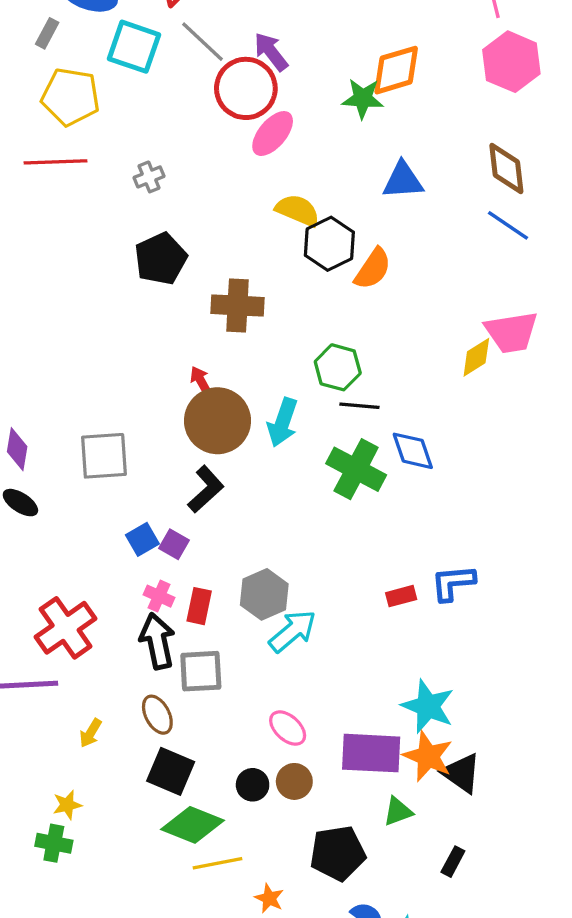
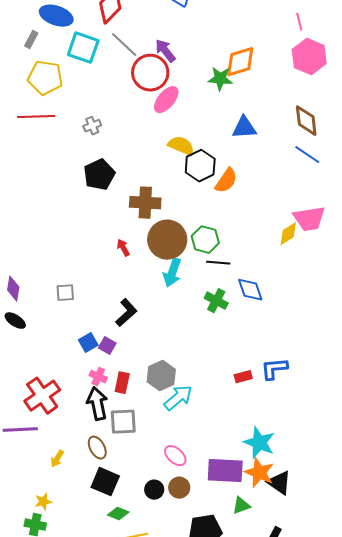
brown circle: (217, 421) -> (167, 240), moved
gray square: (104, 456) -> (65, 293), size x0.6
green cross: (356, 469) -> (216, 301), size x0.7
green diamond: (192, 825) -> (118, 514), size x0.6

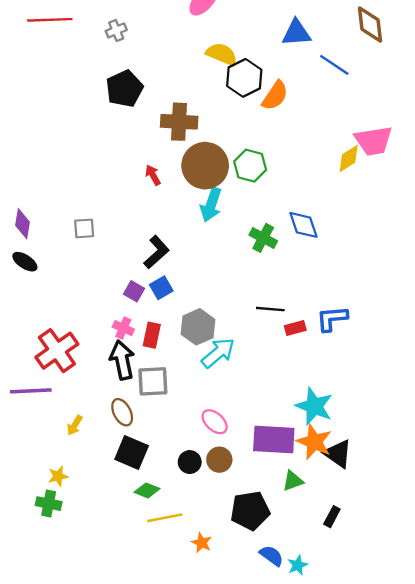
blue line: (307, 155) -> (334, 65), moved
black line: (218, 263) -> (270, 309), moved
blue square: (88, 343) -> (161, 288), moved

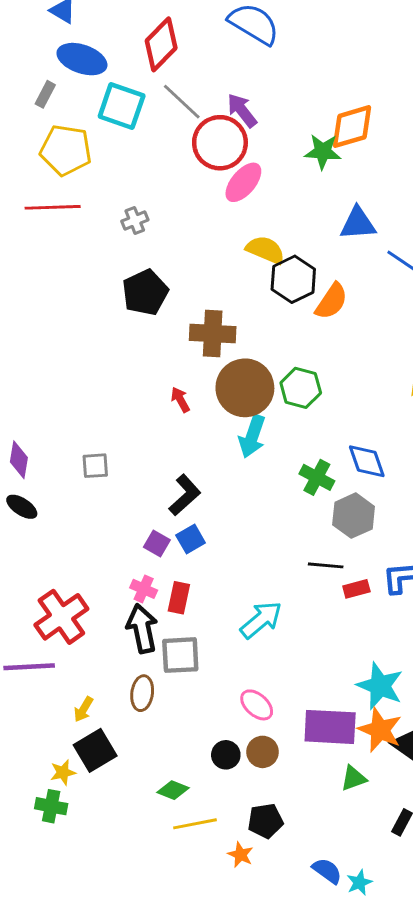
gray hexagon: (198, 327) -> (354, 516), moved
brown ellipse: (122, 412) -> (142, 693), turned 36
black square: (132, 453) -> (95, 750), moved, turned 36
black pentagon: (250, 511) -> (265, 821), moved, size x0.7

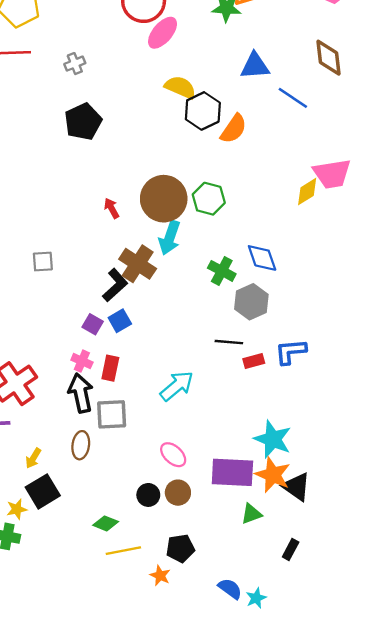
brown cross: (213, 334) -> (138, 264), moved, turned 30

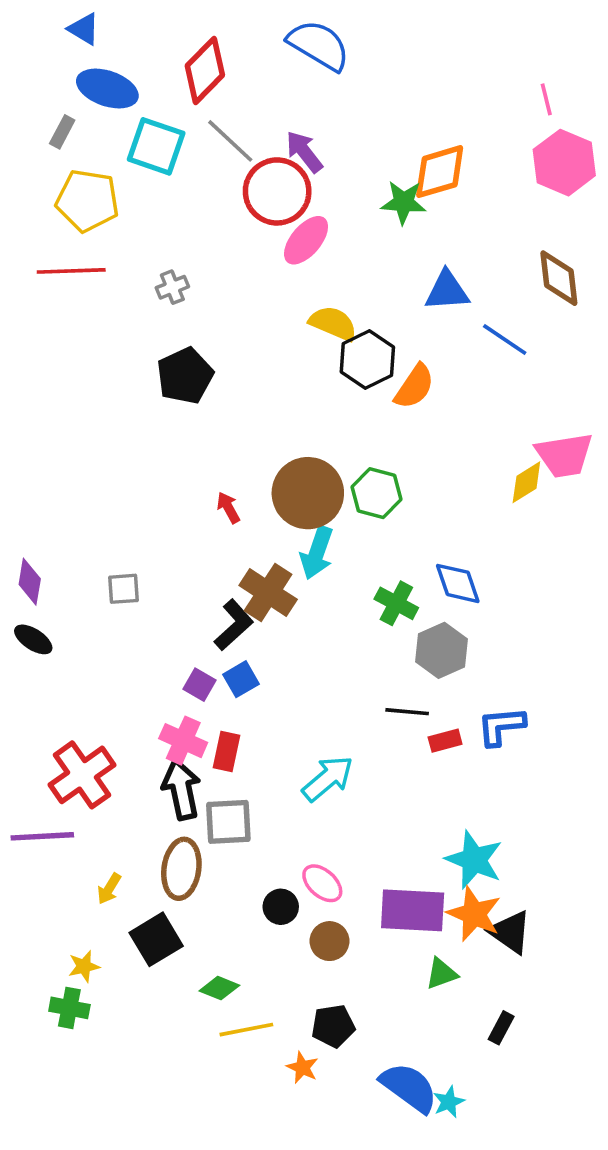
pink cross: (82, 361) -> (183, 741), size x1.4
brown ellipse: (81, 445) -> (181, 869), size x1.4
black square: (43, 491) -> (156, 939), moved
black circle: (148, 495) -> (281, 907), moved
blue semicircle: (230, 589) -> (409, 1087), size x1.6

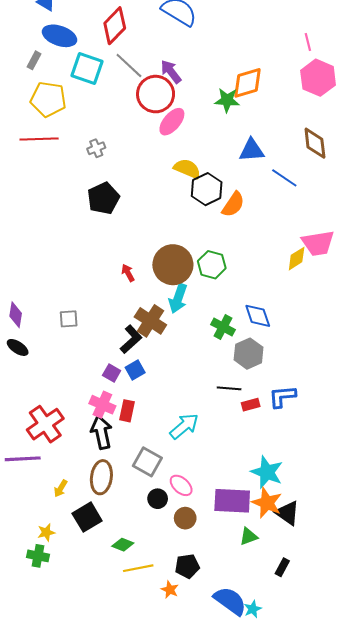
gray square: (228, 822) -> (147, 462), moved, turned 32

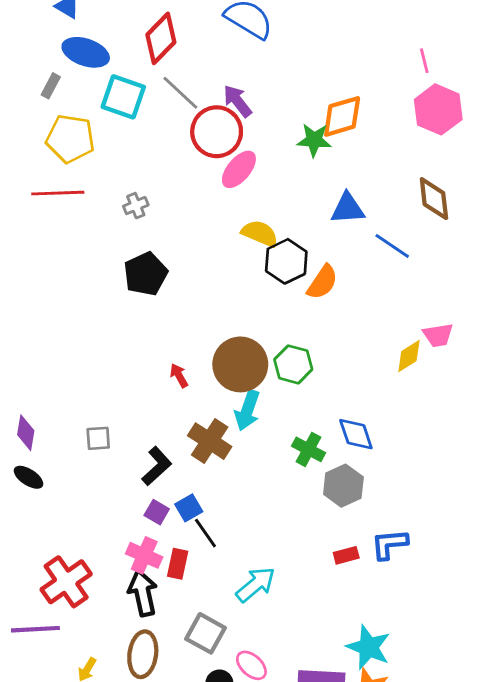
pink trapezoid: (318, 243) -> (438, 335), size x0.7
black L-shape: (131, 339) -> (157, 466), moved
black line: (229, 388) -> (205, 533), moved, turned 50

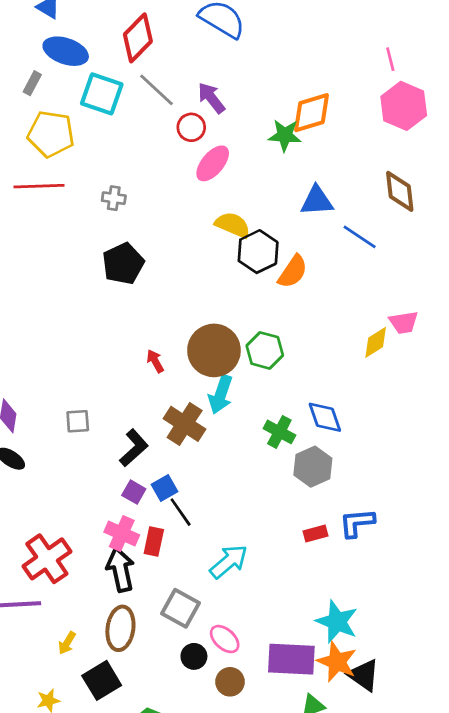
red circle: (217, 132) -> (191, 127), size x0.6
gray cross: (136, 206) -> (114, 198), turned 30

